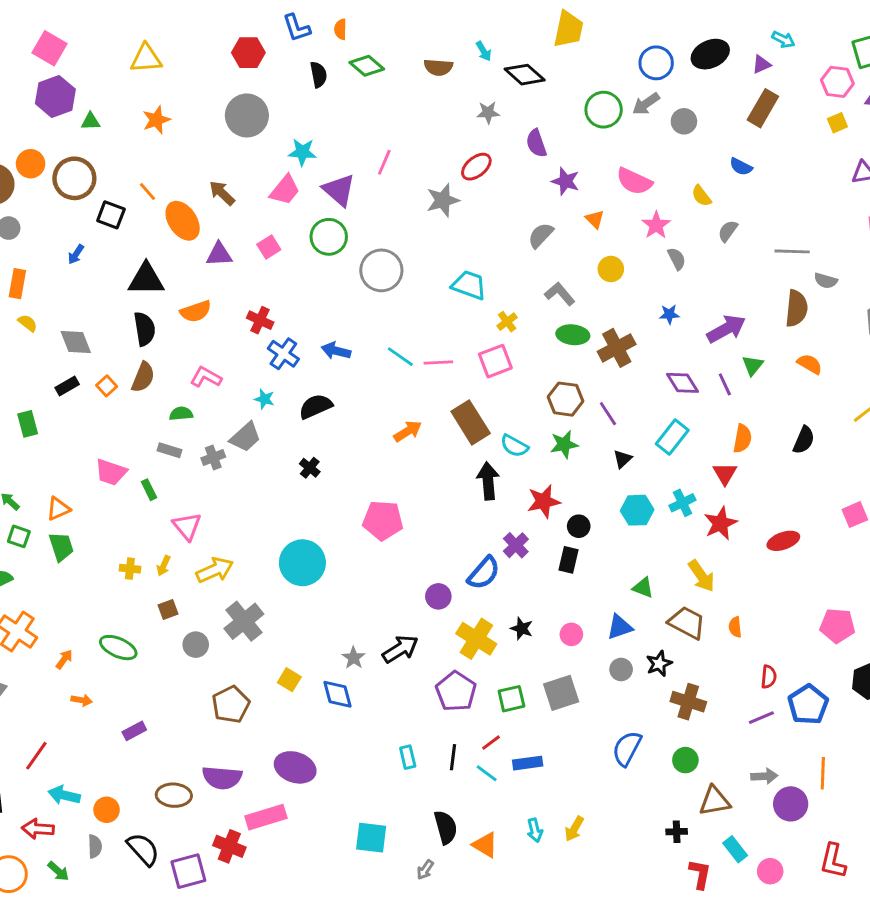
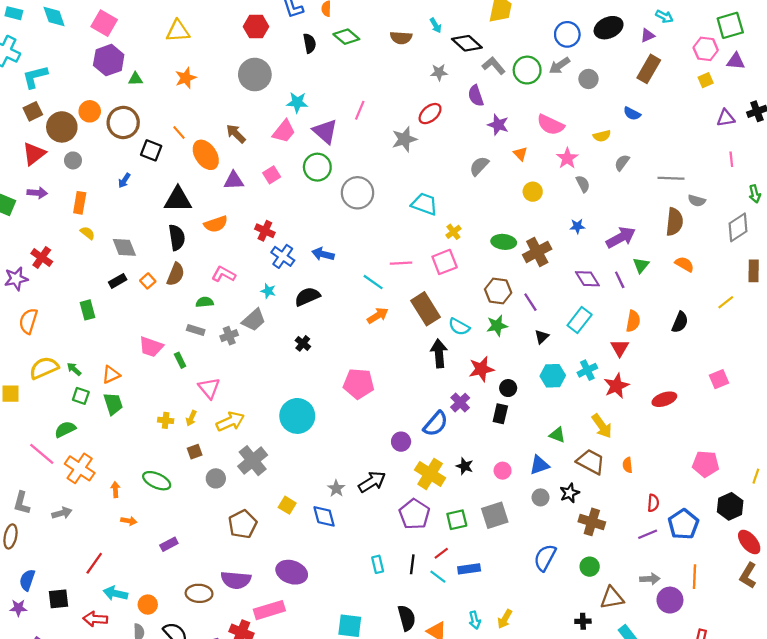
yellow semicircle: (701, 196) -> (602, 136), turned -66
gray L-shape: (560, 294) -> (494, 66), moved
cyan line: (400, 357) -> (373, 282), moved
orange arrow: (64, 659) -> (115, 490), turned -40

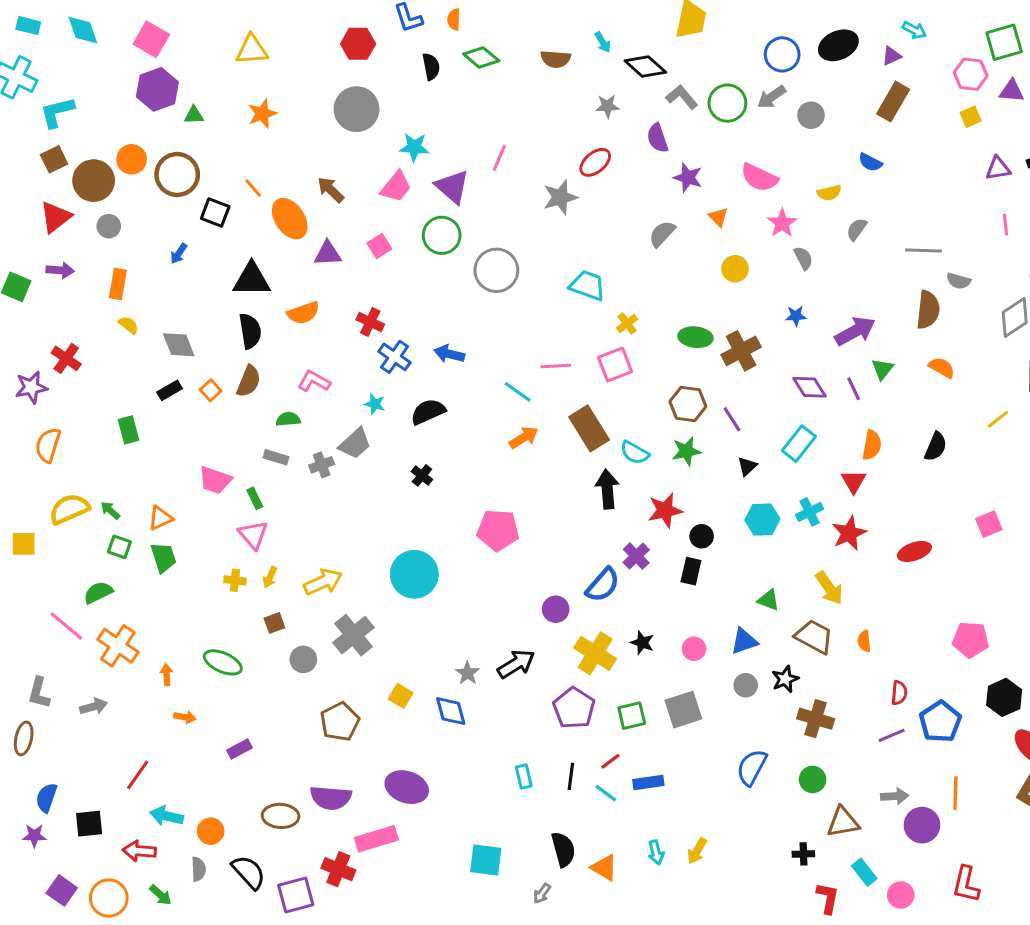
pink triangle: (209, 388) -> (253, 535), moved

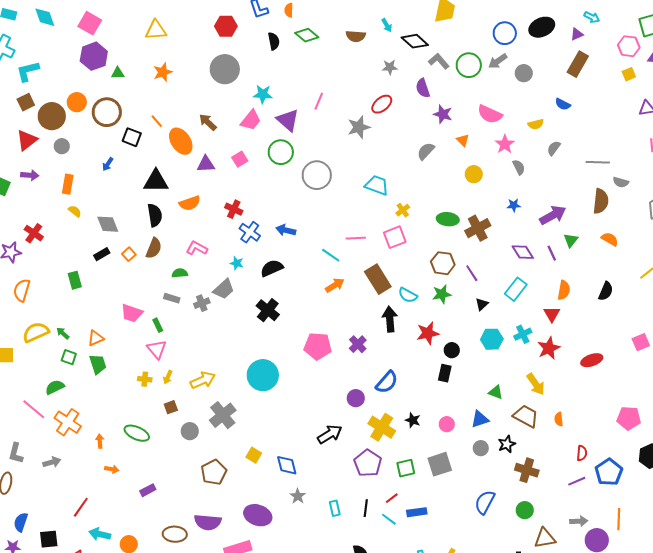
black cross: (422, 475) -> (268, 310), size x1.6
purple cross: (636, 556) -> (358, 344), moved
gray star: (468, 673) -> (298, 496), moved

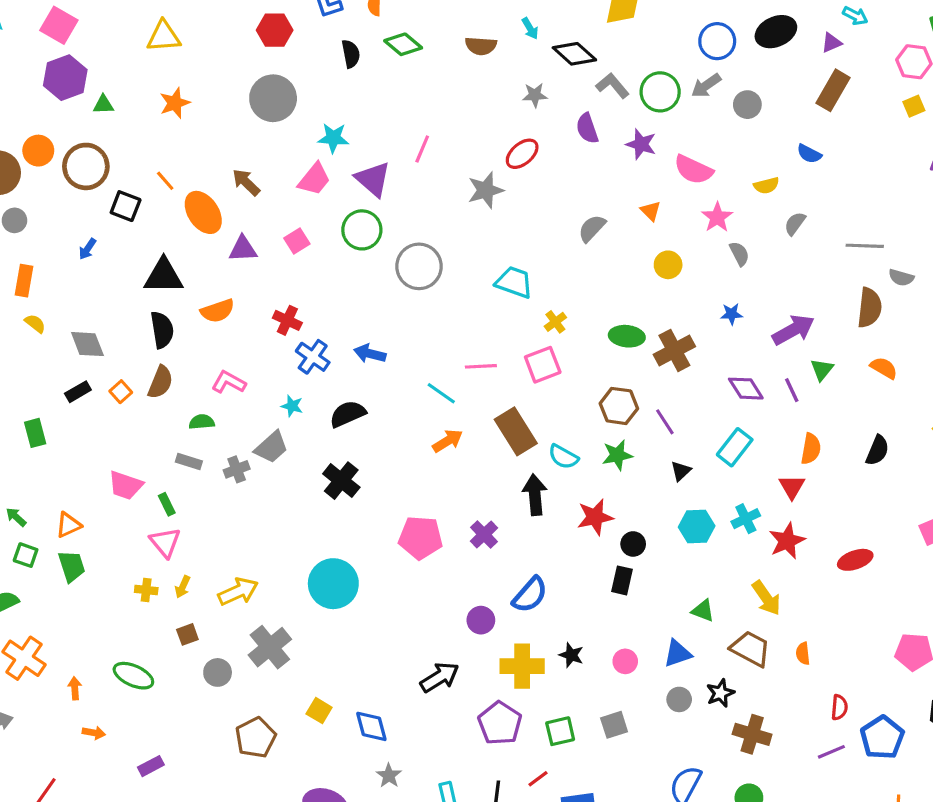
purple star: (443, 114) -> (641, 144), moved
yellow cross: (382, 427) -> (522, 666), turned -32
gray square: (440, 464) -> (614, 725), size x0.7

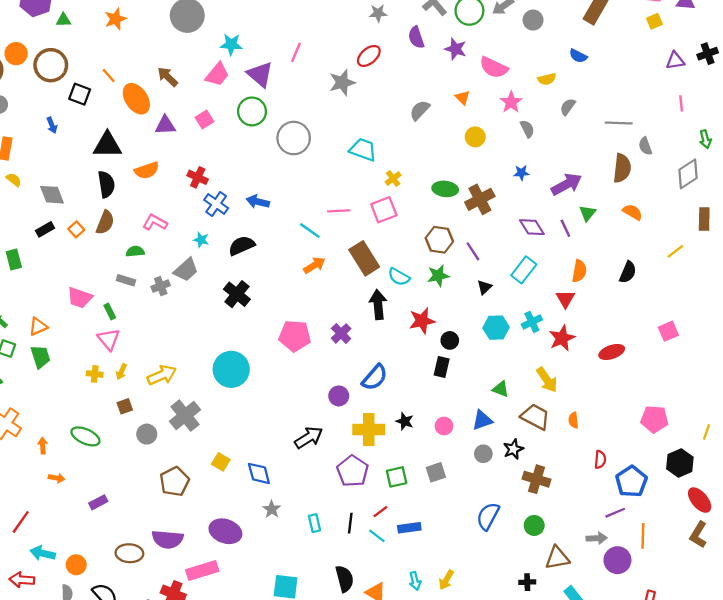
blue arrow: (87, 249) -> (52, 125), turned -56
gray semicircle: (901, 277) -> (645, 146), turned 54
purple line: (831, 752) -> (615, 513), moved

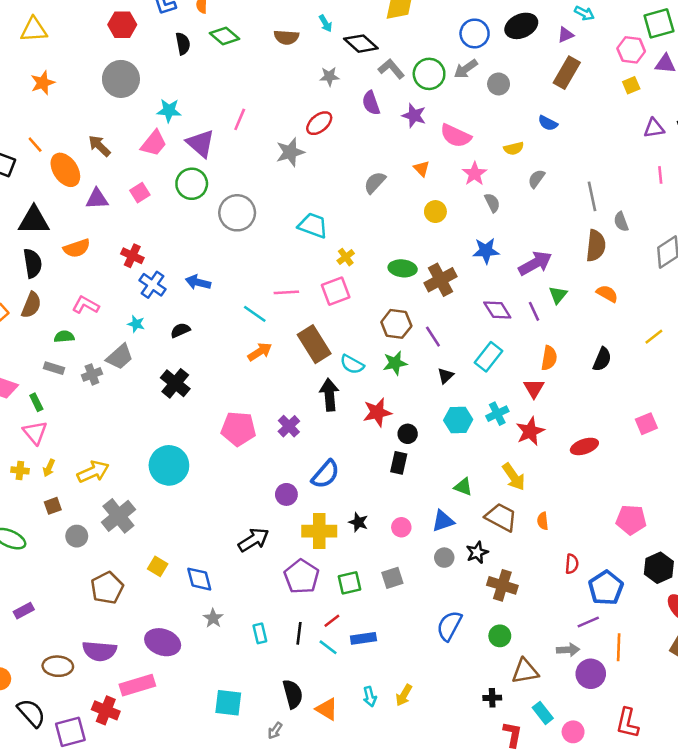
gray line: (619, 123) -> (592, 196), turned 76
blue star: (521, 173) -> (486, 251), size x1.5
black semicircle: (242, 246) -> (180, 330), size x0.7

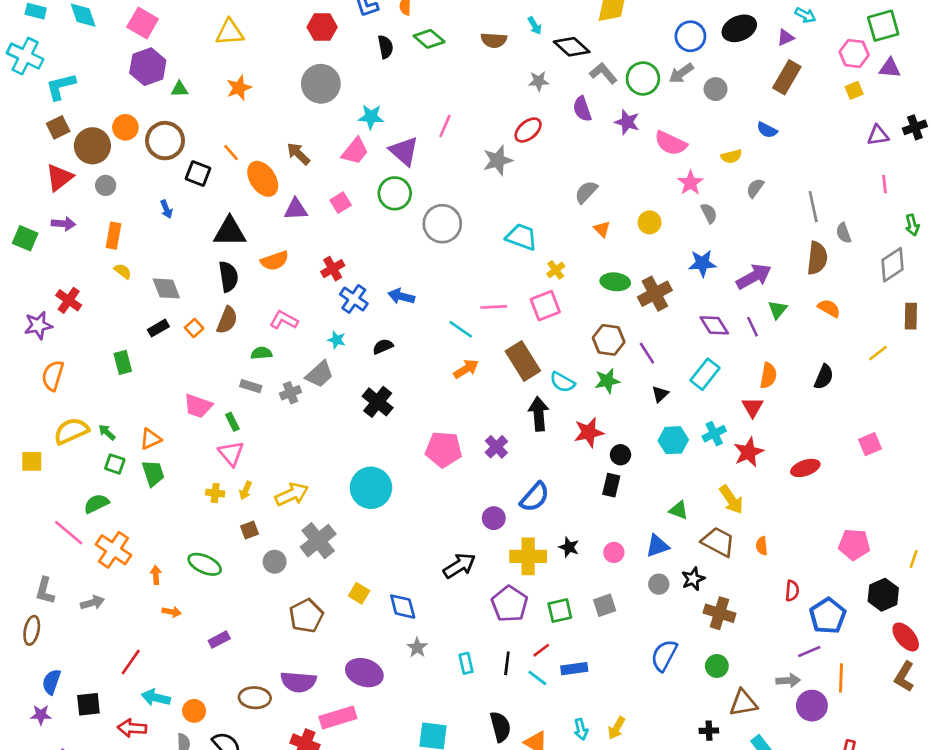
orange triangle: (422, 169) -> (602, 229), moved
red cross: (132, 256) -> (333, 269), turned 35

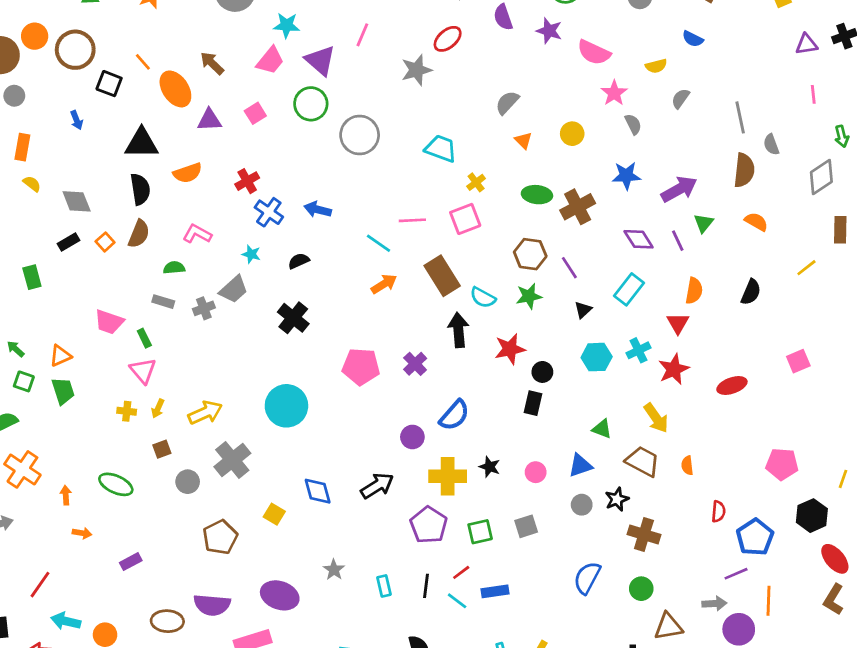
blue diamond: (403, 607) -> (318, 491), moved

